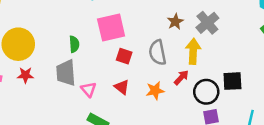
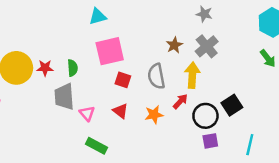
red star: (25, 75) -> (45, 68), moved
black square: (232, 81) -> (232, 105), turned -30

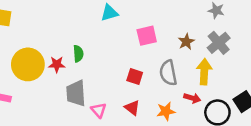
pink square: (110, 51) -> (147, 36), moved, size x0.7
green semicircle: (73, 68) -> (78, 54), moved
red arrow: (180, 101) -> (192, 98), turned 63

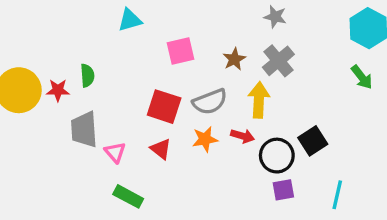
gray semicircle: (168, 73) -> (210, 102), turned -100
red square: (135, 76) -> (164, 107), size x1.5
orange star: (166, 111) -> (205, 139), moved

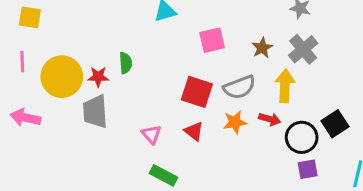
gray trapezoid: (84, 129) -> (95, 112), moved

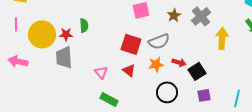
yellow arrow: (285, 86) -> (222, 38), moved
black square: (335, 124) -> (197, 71), moved
black circle: (302, 137) -> (167, 92), moved

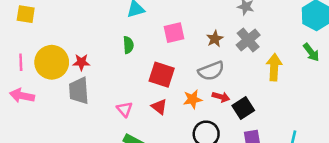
pink line: (16, 24) -> (21, 62), moved
green semicircle: (84, 25) -> (128, 45), moved
gray semicircle: (159, 41) -> (211, 71), moved

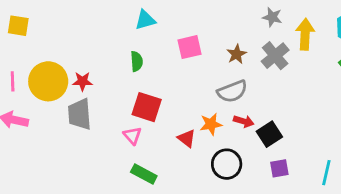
yellow arrow: (274, 67) -> (305, 34), moved
red square: (162, 75) -> (147, 107), moved
red triangle: (159, 107) -> (187, 138), moved

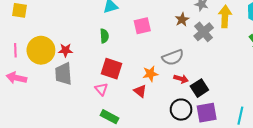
brown star: (237, 54) -> (182, 20), moved
orange star: (211, 124) -> (150, 74), moved
black circle: (227, 164) -> (181, 110), moved
purple square: (279, 168) -> (207, 113), size x1.5

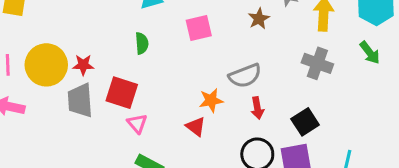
gray cross: (204, 32) -> (317, 63), moved, turned -30
red square: (111, 69) -> (122, 93), moved
red arrow: (181, 79) -> (257, 108), turned 64
black square: (199, 88) -> (305, 122), moved

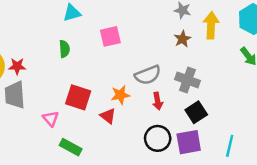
brown star: (259, 19) -> (182, 39), moved
gray cross: (317, 63) -> (187, 80), moved
red square: (122, 93) -> (78, 97), moved
pink triangle: (137, 123) -> (51, 119), moved

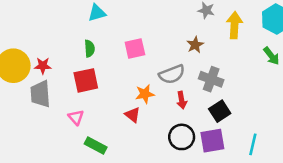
pink square: (110, 36) -> (135, 48), moved
brown star: (182, 39) -> (195, 45), moved
red square: (78, 97) -> (86, 80), moved, turned -30

